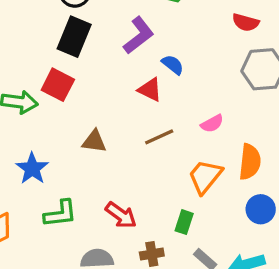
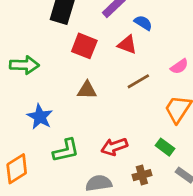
red square: (58, 85) -> (84, 46), moved
red arrow: (121, 215) -> (114, 147), turned 130
green rectangle: (184, 222) -> (165, 147), turned -66

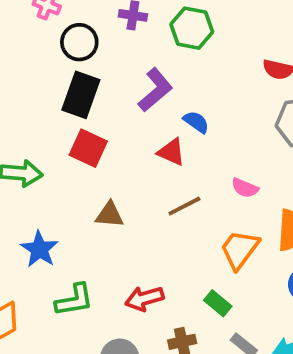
red square: (84, 46) -> (88, 148), moved
pink semicircle: (179, 66) -> (245, 188), turned 54

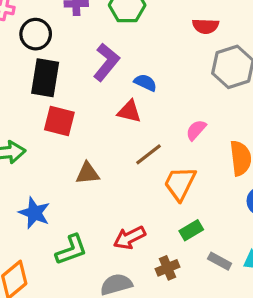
pink semicircle: (245, 188) -> (196, 130), turned 120
orange trapezoid: (240, 249) -> (180, 183), moved
green rectangle: (218, 303) -> (191, 230), turned -60

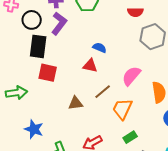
purple L-shape: (106, 62) -> (59, 23), moved
pink semicircle: (196, 130) -> (131, 76), size x1.5
brown triangle: (88, 173) -> (76, 103), moved

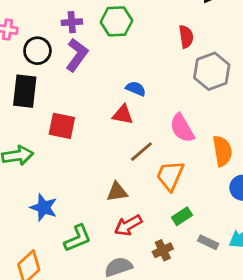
red semicircle: (135, 12) -> (186, 37), turned -98
black rectangle: (38, 46) -> (25, 91), moved
pink semicircle: (131, 76) -> (182, 128), turned -70
brown triangle: (76, 103) -> (117, 192), moved

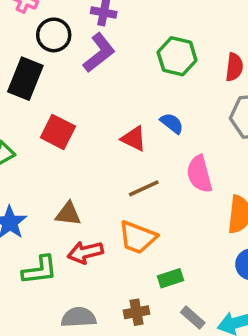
green hexagon: (116, 21) -> (177, 56), moved
blue semicircle: (136, 89) -> (172, 123), moved
orange trapezoid: (170, 176) -> (138, 237), moved, turned -108
brown triangle: (117, 192) -> (68, 214), moved
red arrow: (128, 225) -> (85, 252), moved

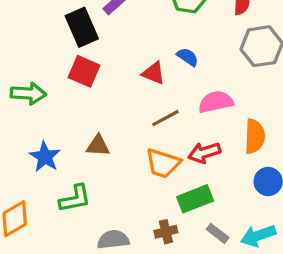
black rectangle: (25, 79) -> (82, 27), moved, turned -42
pink semicircle: (199, 174) -> (216, 102), turned 96
red arrow: (85, 252) -> (204, 153), moved
green rectangle: (170, 278) -> (195, 199), size x1.5

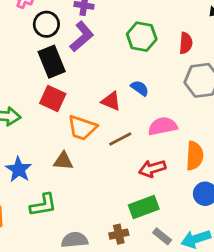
orange trapezoid: (163, 163) -> (82, 128), moved

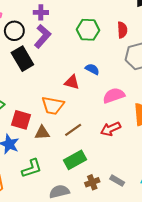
red square: (53, 98) -> (21, 120), moved
brown line: (120, 139) -> (73, 130), moved
green rectangle: (144, 207) -> (75, 160), moved
gray rectangle: (162, 236) -> (117, 181), moved

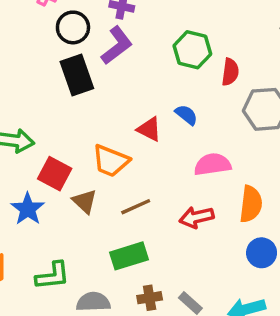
red semicircle: (122, 30) -> (230, 72), moved
brown triangle: (42, 133) -> (85, 201), turned 35
green L-shape: (32, 168) -> (53, 276), moved

